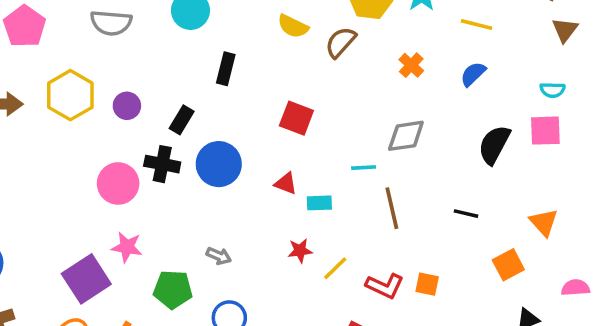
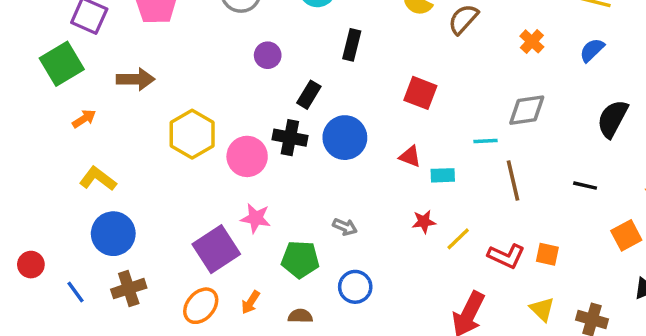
yellow hexagon: (70, 95) -> (192, 134), moved
purple circle: (127, 106) -> (268, 55), moved

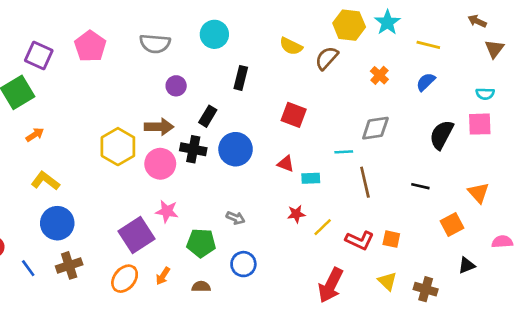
brown arrow: (136, 79) -> (159, 127), moved

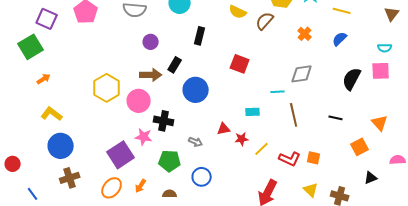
brown arrow: (159, 127) -> (151, 75), moved
black cross: (193, 149) -> (164, 121), moved
red triangle: (286, 164) -> (224, 129), moved, turned -32
blue line: (28, 268) -> (33, 194), moved

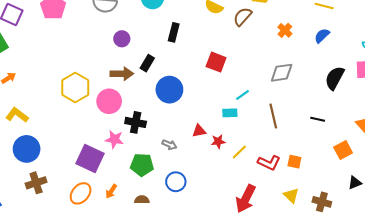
cyan line: (278, 92) -> (243, 95), moved, turned -32
purple square: (121, 155) -> (90, 158), turned -32

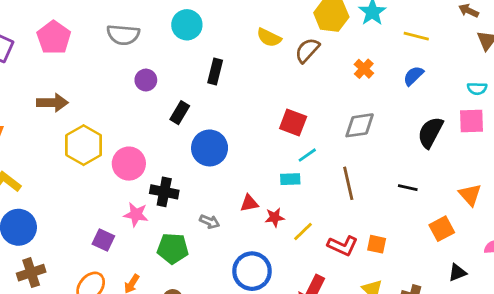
red square: (216, 62) -> (293, 122), moved
brown arrow: (122, 74) -> (52, 103), moved
purple square: (90, 158) -> (103, 240), size x0.6
blue circle: (176, 182) -> (252, 271), moved, size x1.4

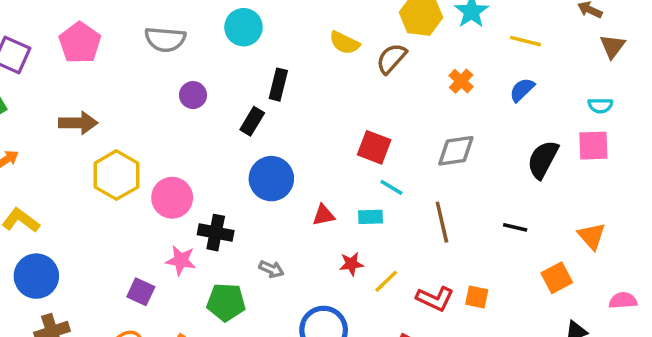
black rectangle: (180, 113) -> (252, 121), moved
cyan line: (307, 155) -> (391, 187), turned 66
red triangle: (249, 203) -> (324, 215), moved

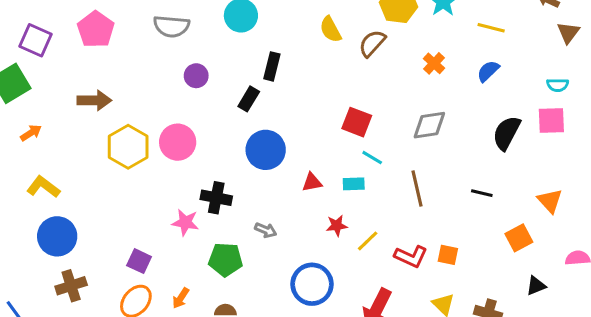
yellow semicircle: (344, 43) -> (331, 29), turned 36
pink circle: (172, 198) -> (178, 142), moved
purple square: (141, 292) -> (139, 261), moved

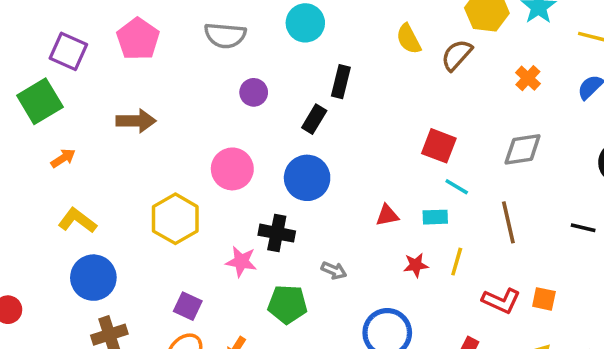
yellow hexagon: (128, 147) -> (175, 219), moved
blue circle: (266, 150) -> (307, 178), moved
yellow line: (368, 241) -> (457, 262), moved, turned -30

